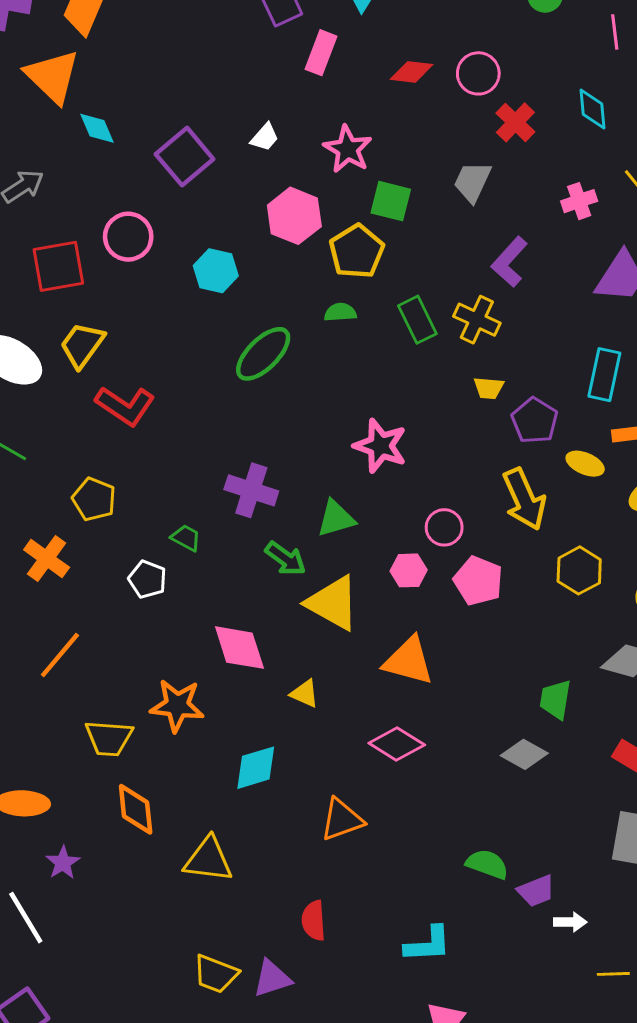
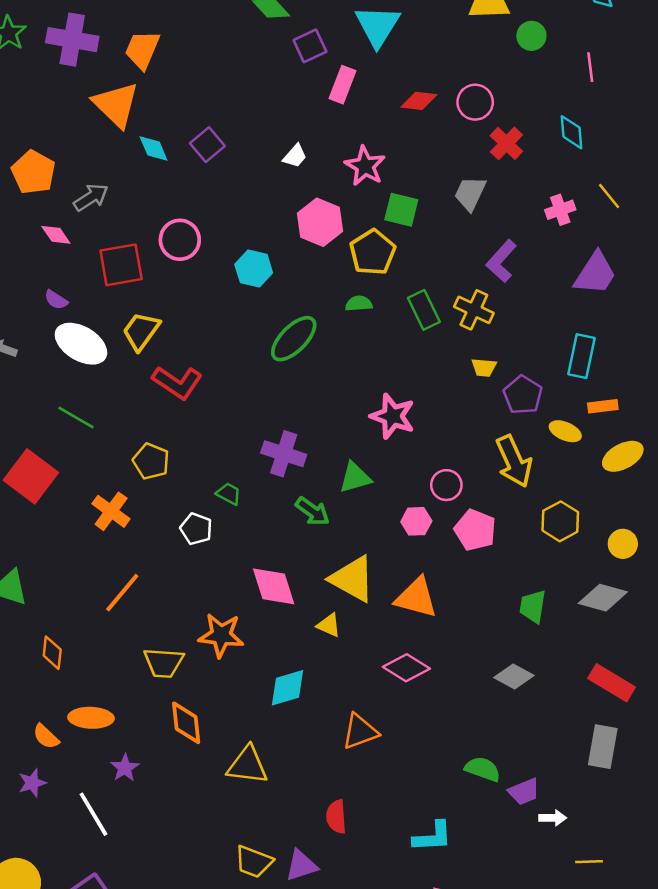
purple square: (185, 157) -> (207, 145), moved, size x0.7
yellow triangle: (333, 603) -> (353, 579), moved
green trapezoid: (555, 699) -> (533, 606), moved

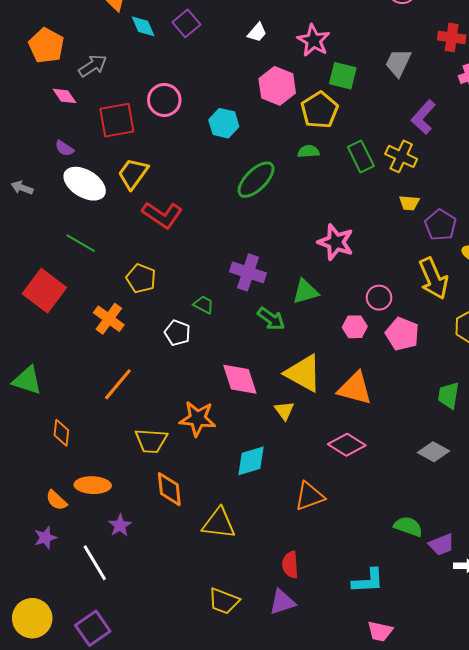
red cross: (506, 143) -> (452, 37), moved, turned -36
yellow triangle: (329, 625) -> (284, 411), turned 30
purple triangle: (301, 865) -> (282, 602), moved

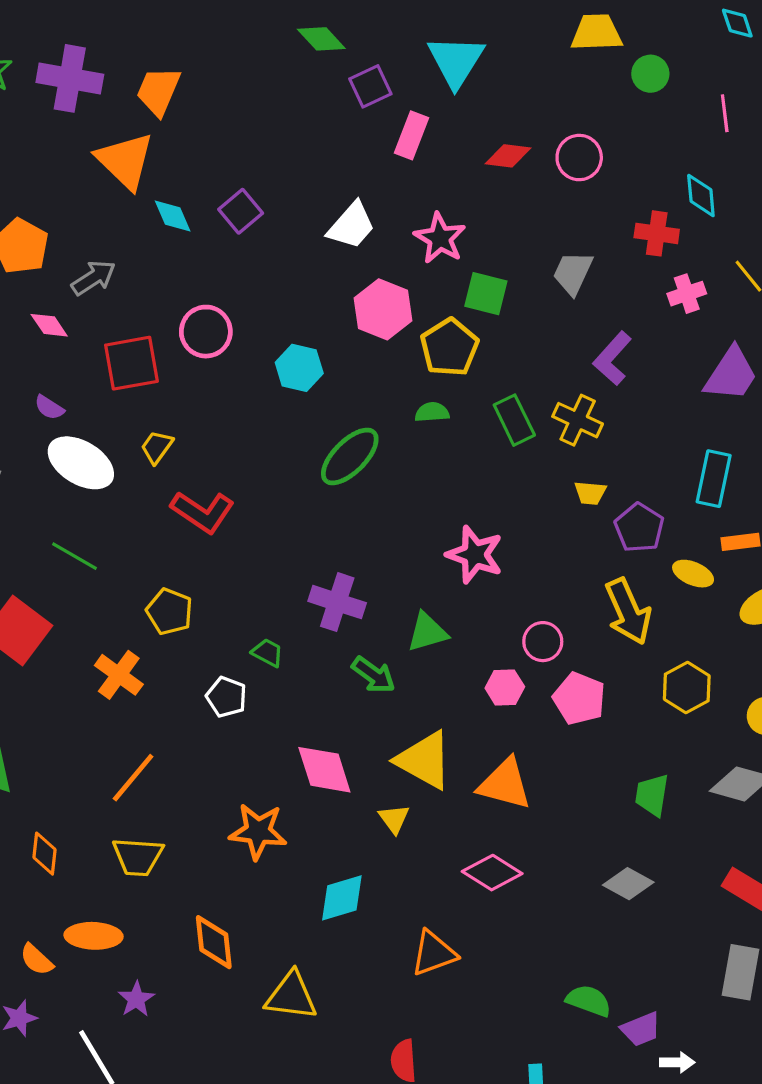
white trapezoid: (257, 32) -> (351, 226), size x1.6
yellow trapezoid: (133, 174) -> (157, 447), size x0.7
yellow trapezoid: (151, 441) -> (138, 857), moved

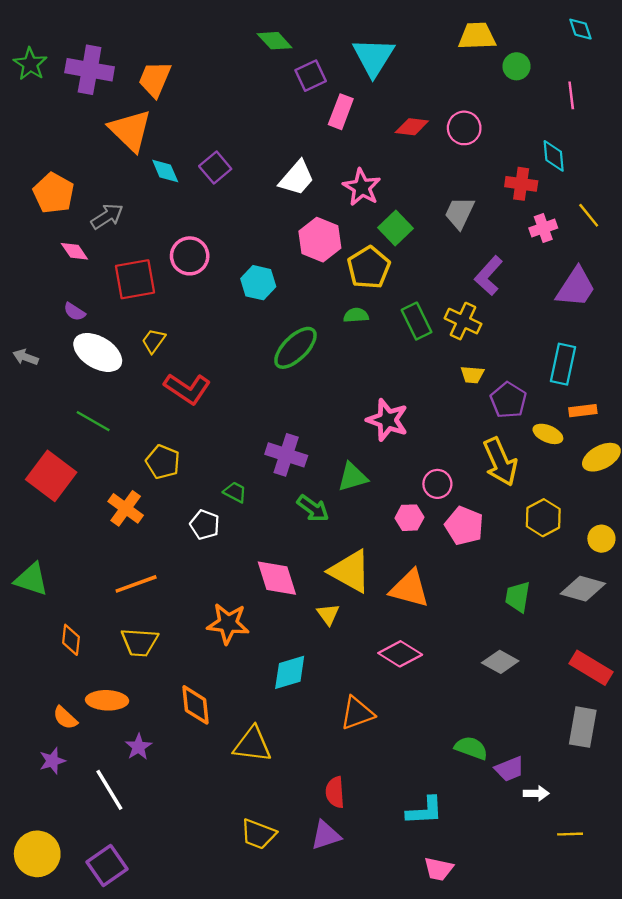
green square: (486, 294) -> (396, 228), turned 32
orange line: (133, 778) -> (136, 584), turned 30

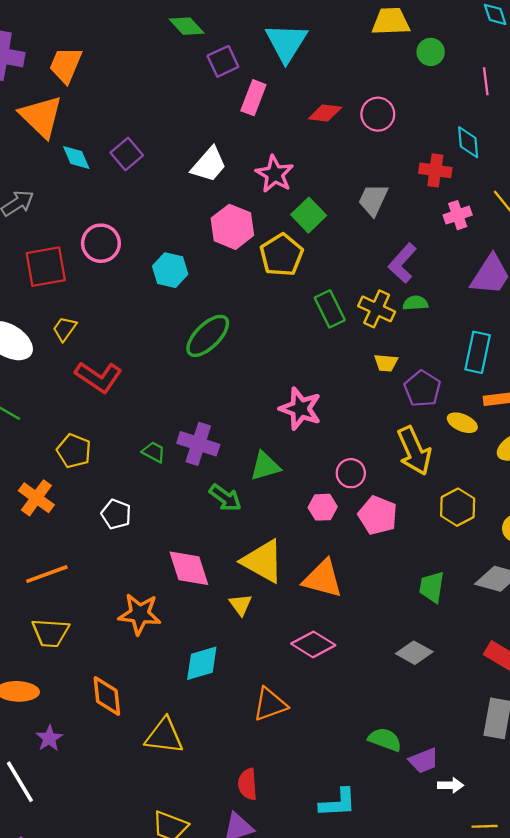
green semicircle: (356, 315) -> (415, 303), moved
green trapezoid: (235, 492) -> (154, 452), moved

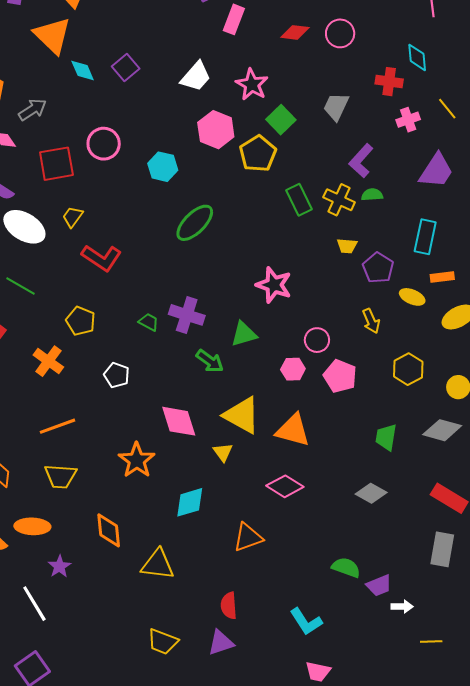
yellow arrow: (414, 451) -> (371, 321), size x0.6
orange star: (140, 614) -> (137, 460), turned 30
cyan L-shape: (338, 803) -> (306, 622), turned 60

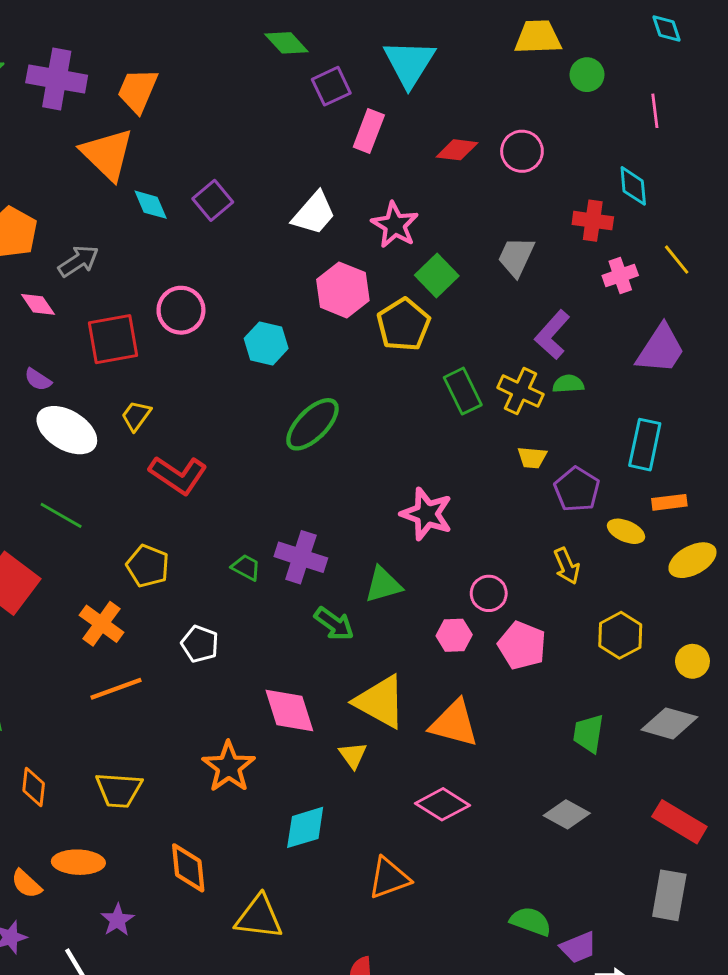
orange line: (57, 426) -> (116, 689), moved

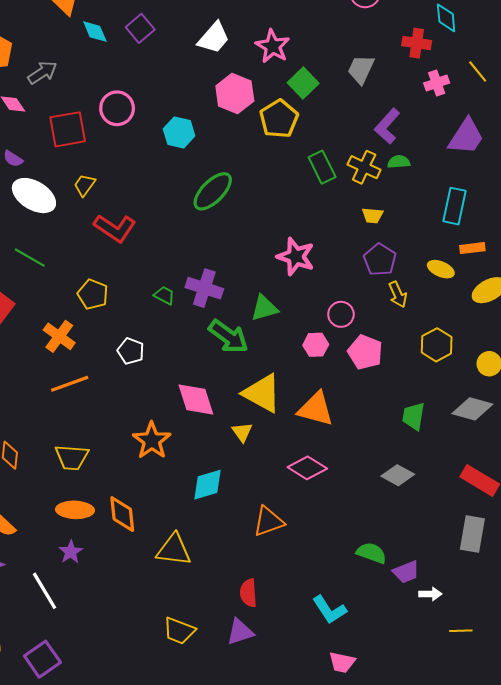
purple pentagon: (577, 489) -> (380, 260), moved
green arrow: (334, 624) -> (228, 336), size x1.4
orange ellipse: (78, 862) -> (75, 510), moved

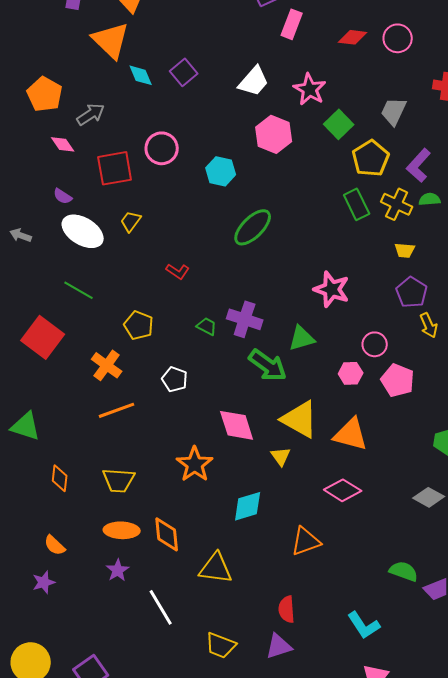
yellow pentagon: (279, 119) -> (371, 158), moved
red L-shape: (115, 228) -> (178, 271), moved, size x0.6
white line: (44, 591) -> (161, 607), moved

